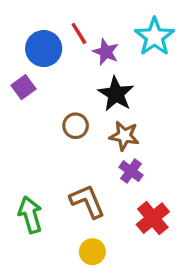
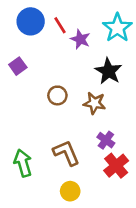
blue circle: (44, 49) -> (31, 21), moved
black star: (116, 94) -> (108, 71), moved
purple cross: (131, 171) -> (106, 140), moved

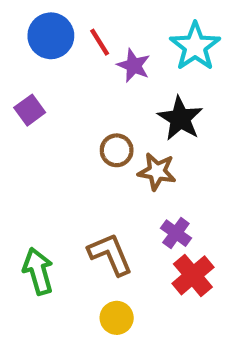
brown circle: (57, 95) -> (117, 150), moved

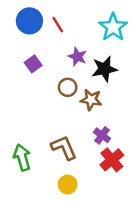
purple star: (134, 65) -> (77, 57), moved
purple square: (30, 110) -> (33, 64), moved
black star: (180, 118) -> (104, 69), turned 30

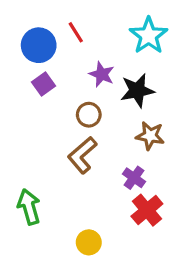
blue circle: (29, 21) -> (39, 45), moved
brown star: (91, 100) -> (150, 136), moved
brown L-shape: (64, 148) -> (82, 155), moved, turned -108

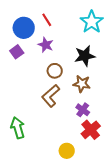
purple star: (102, 74) -> (46, 45), moved
purple square: (43, 84) -> (17, 52), moved
brown star: (150, 136) -> (82, 84), moved
yellow circle: (89, 242) -> (67, 151), moved

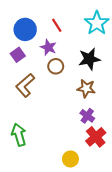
red line: (47, 20) -> (57, 25), moved
brown circle: (55, 71) -> (56, 66), moved
brown L-shape: (51, 96) -> (25, 85), moved

